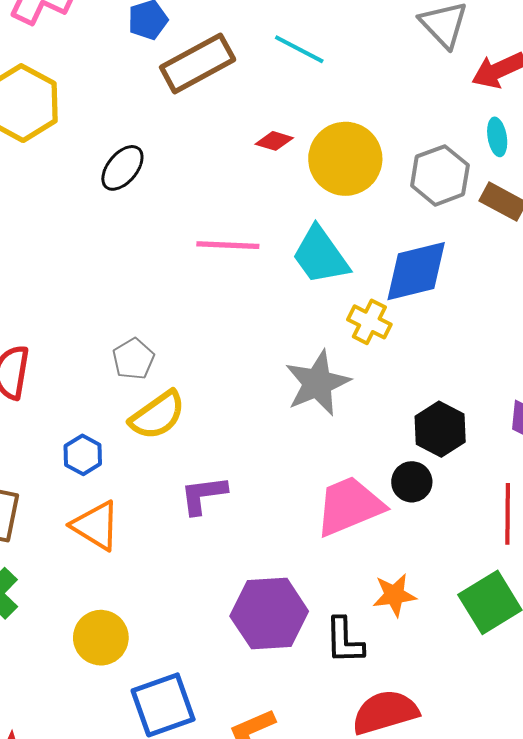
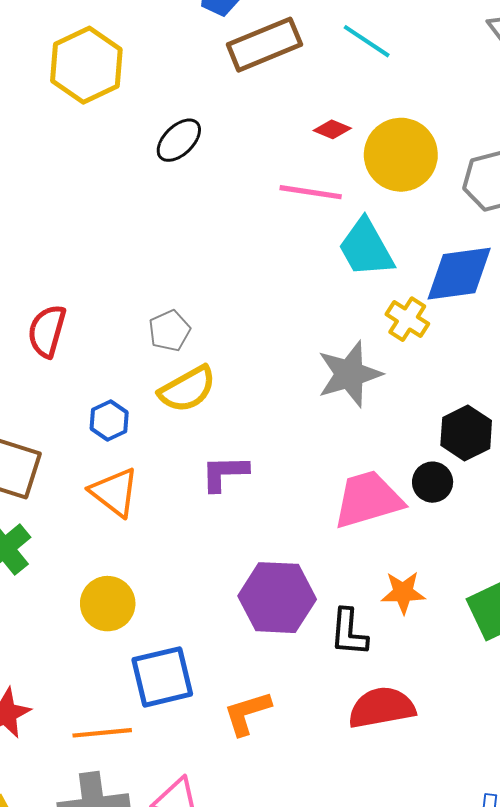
pink line: (228, 245) -> (311, 192), moved

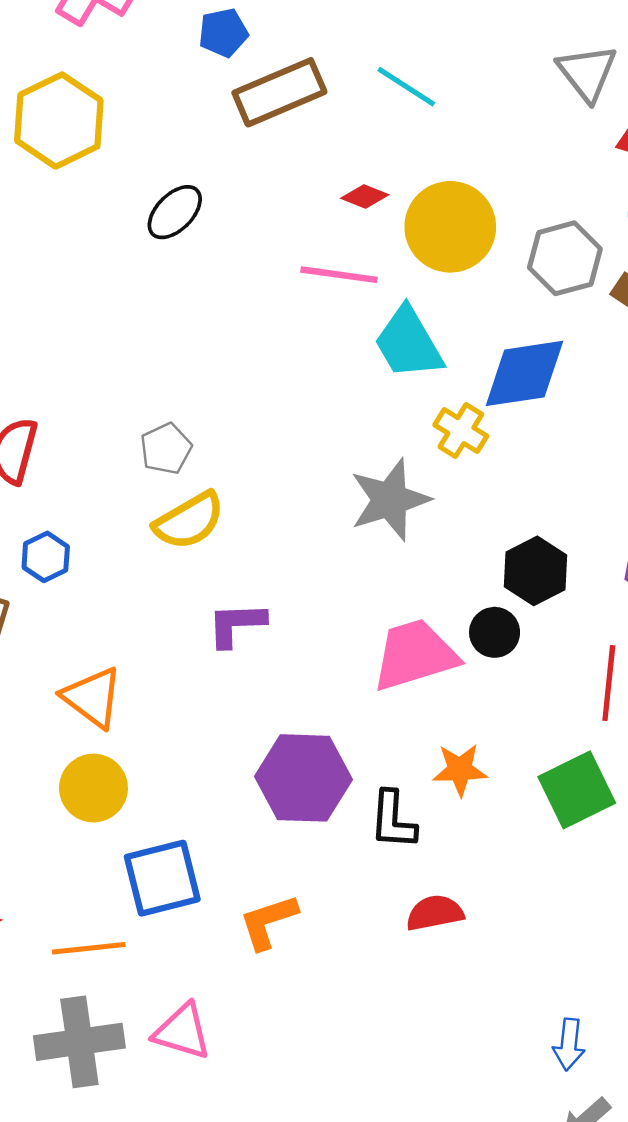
blue hexagon: (109, 421) -> (46, 557), moved
orange triangle: (114, 492) -> (92, 697), moved
red semicircle: (382, 708) -> (435, 913), size x0.7

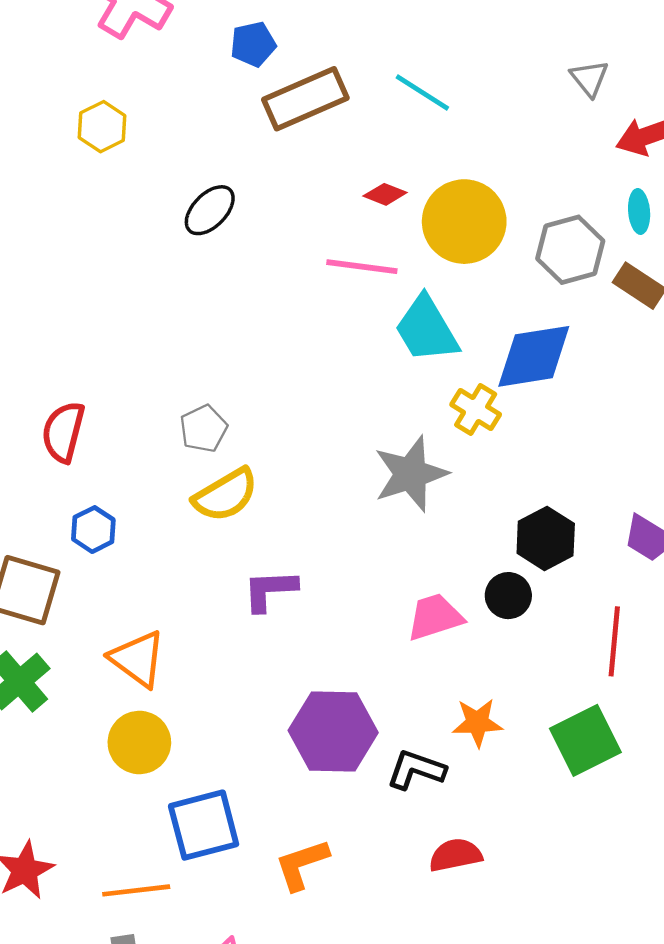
gray triangle: (587, 73) -> (589, 78), size x0.7
yellow hexagon: (59, 121) -> (102, 127), size x0.6
pink trapezoid: (415, 655) -> (435, 617), size x0.7
black L-shape: (393, 820) -> (416, 770), turned 106

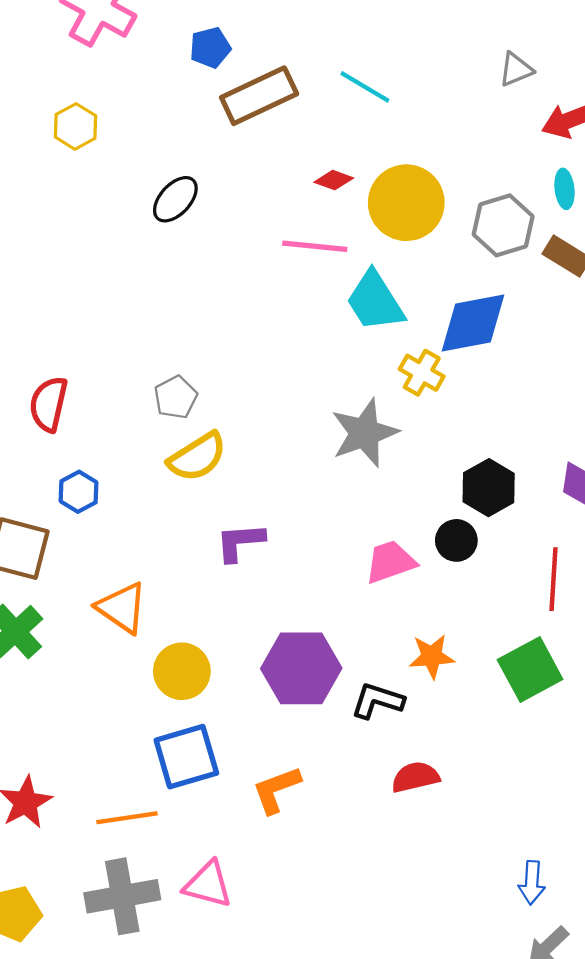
gray triangle: (589, 78) -> (516, 69), turned 48
yellow circle: (139, 742) -> (182, 671), moved

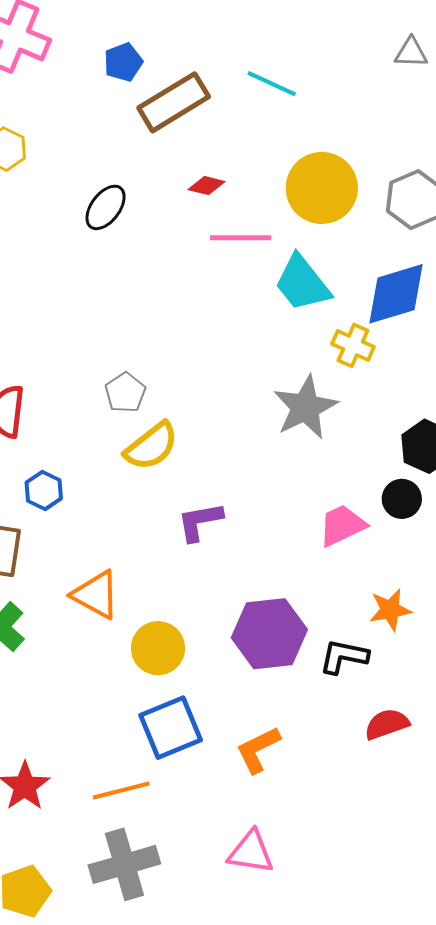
gray triangle: (516, 69) -> (411, 53), turned 30
red diamond: (334, 180) -> (206, 186), moved
pink triangle: (208, 884) -> (251, 852), moved

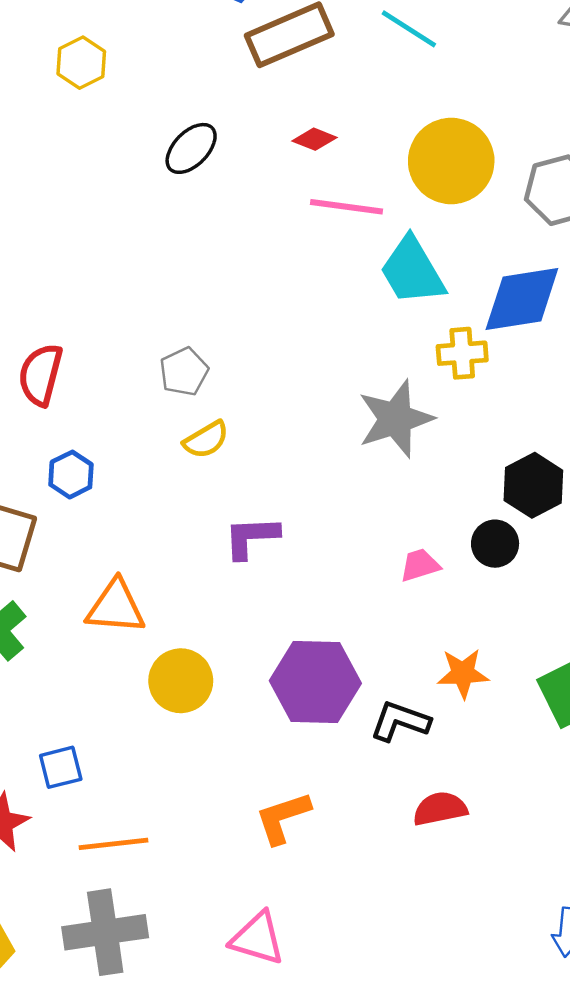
yellow cross: (353, 345) -> (462, 353), turned -36
yellow semicircle: (151, 446) -> (206, 440), size x0.7
pink trapezoid: (342, 525) -> (420, 565), size x0.7
orange triangle: (96, 595) -> (116, 607), turned -32
blue square: (171, 728) -> (61, 767), moved, size x0.6

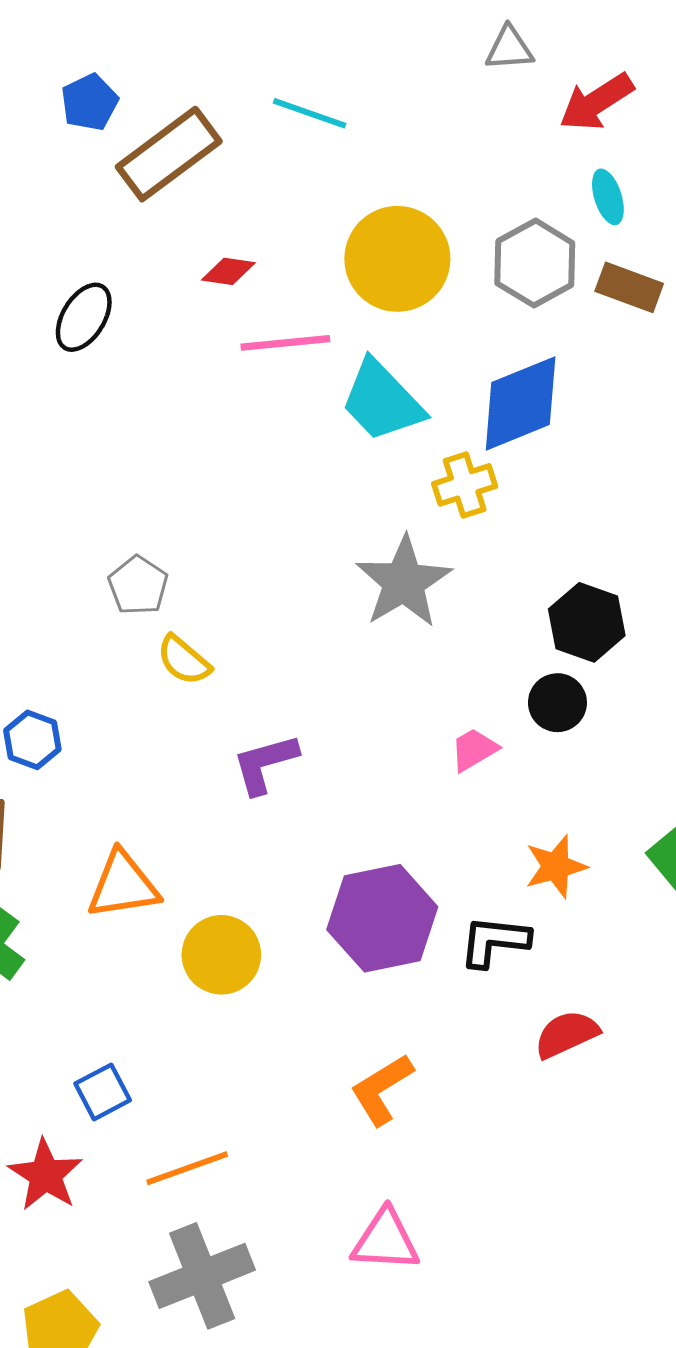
yellow semicircle: (206, 440) -> (184, 660), turned 84

